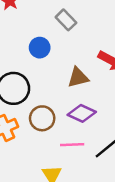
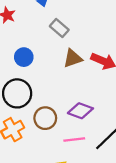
blue circle: (40, 48) -> (24, 57), moved
brown triangle: (78, 77) -> (73, 58), moved

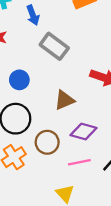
gray rectangle: (59, 28) -> (54, 46), size x1.4
brown triangle: (73, 58) -> (64, 100), moved

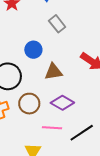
gray rectangle: (54, 46) -> (57, 24), size x0.7
blue circle: (19, 80) -> (33, 50), moved

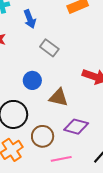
brown triangle: (53, 72) -> (59, 97), turned 36
pink line: (52, 128) -> (61, 159), moved

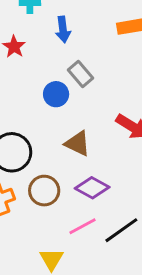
blue circle: (32, 80) -> (56, 94), moved
pink line: (61, 159) -> (82, 226), moved, turned -30

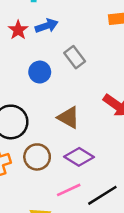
blue arrow: (63, 29) -> (47, 26), moved, turned -105
blue circle: (56, 94) -> (40, 72), moved

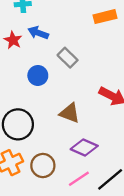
blue arrow: (47, 26) -> (38, 33), turned -132
brown circle: (37, 157) -> (43, 166), moved

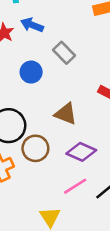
brown circle: (43, 166) -> (35, 148), moved

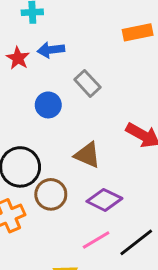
blue arrow: (32, 25) -> (51, 50), turned -30

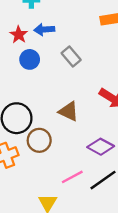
blue circle: (48, 105) -> (30, 59), moved
purple diamond: (104, 200) -> (101, 147), moved

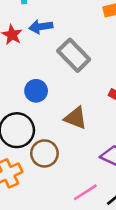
gray rectangle: (71, 56) -> (74, 55), size x1.4
blue circle: (30, 59) -> (36, 91), moved

